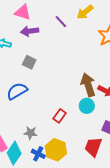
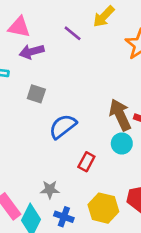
blue semicircle: (17, 91) -> (63, 126), moved
yellow hexagon: (56, 150) -> (103, 208), moved

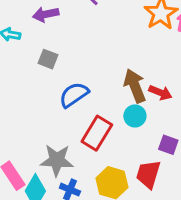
red rectangle: (86, 162) -> (97, 133), size x1.6
gray star: (50, 190) -> (57, 160), size x1.6

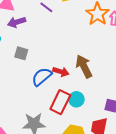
red arrow: (160, 93) -> (61, 72), moved
cyan circle: (135, 116) -> (76, 99), moved

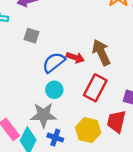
cyan circle: (76, 99) -> (54, 90), moved
red rectangle: (60, 102) -> (95, 88), moved

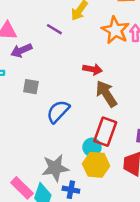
red arrow: (75, 57) -> (93, 69), moved
cyan circle: (54, 90) -> (92, 147), moved
yellow hexagon: (88, 130) -> (96, 165), moved

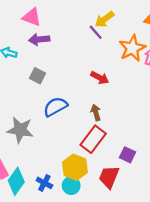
purple line: (54, 29) -> (96, 32), moved
brown arrow: (106, 94) -> (96, 112), moved, size x0.6
cyan circle: (92, 147) -> (71, 186), moved
gray star: (55, 168) -> (20, 130), moved

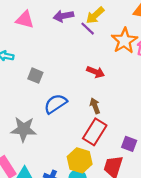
purple arrow: (39, 39) -> (63, 16), moved

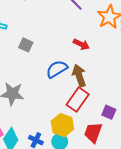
blue semicircle: (55, 104) -> (57, 69), moved
brown arrow: (95, 106) -> (79, 76), size x1.5

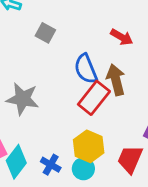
blue semicircle: (57, 69) -> (86, 69), turned -85
red rectangle: (78, 99) -> (94, 98), moved

